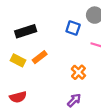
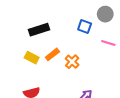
orange cross: (78, 72) -> (72, 62), moved

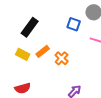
black rectangle: (39, 30) -> (30, 27), turned -36

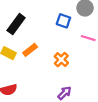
orange cross: (62, 58) -> (61, 60), moved

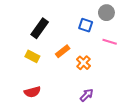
orange rectangle: (30, 50) -> (63, 51), moved

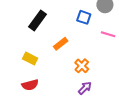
yellow rectangle: (32, 56) -> (30, 58), moved
orange cross: (83, 63) -> (82, 66), moved

